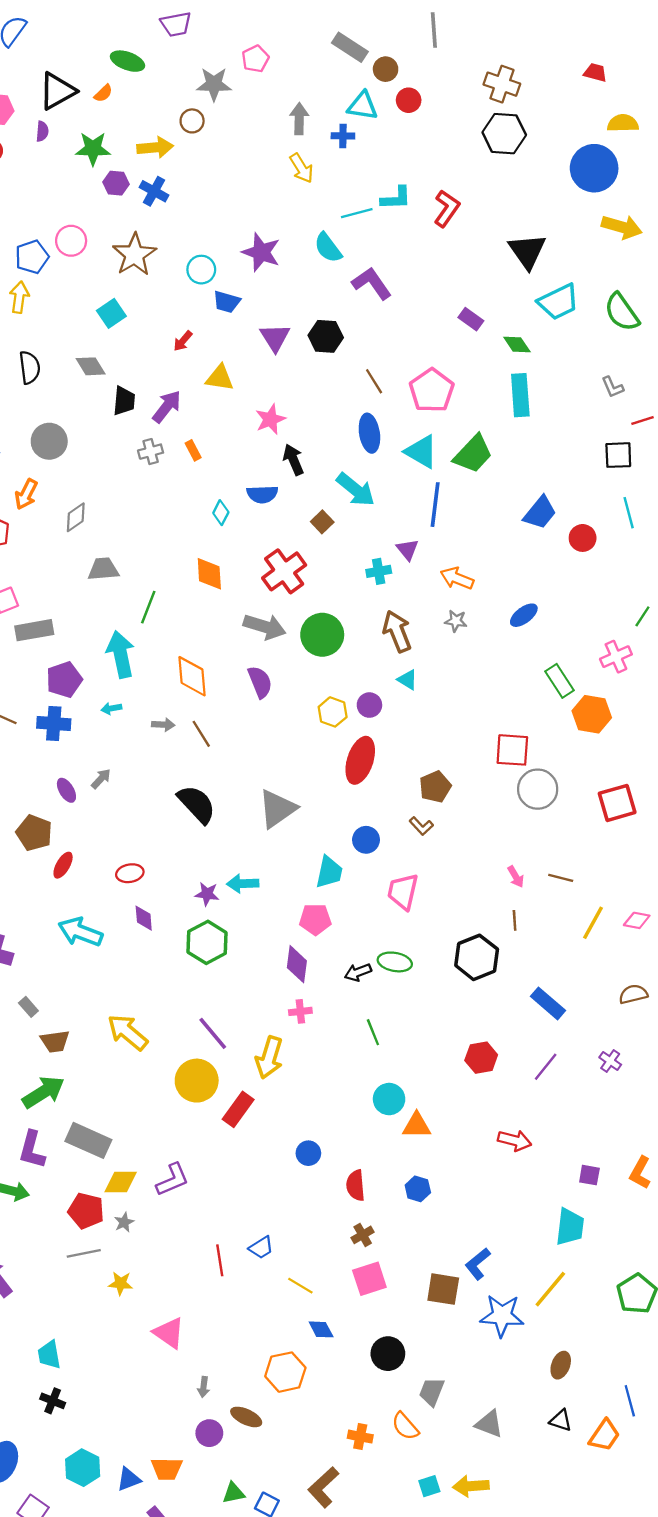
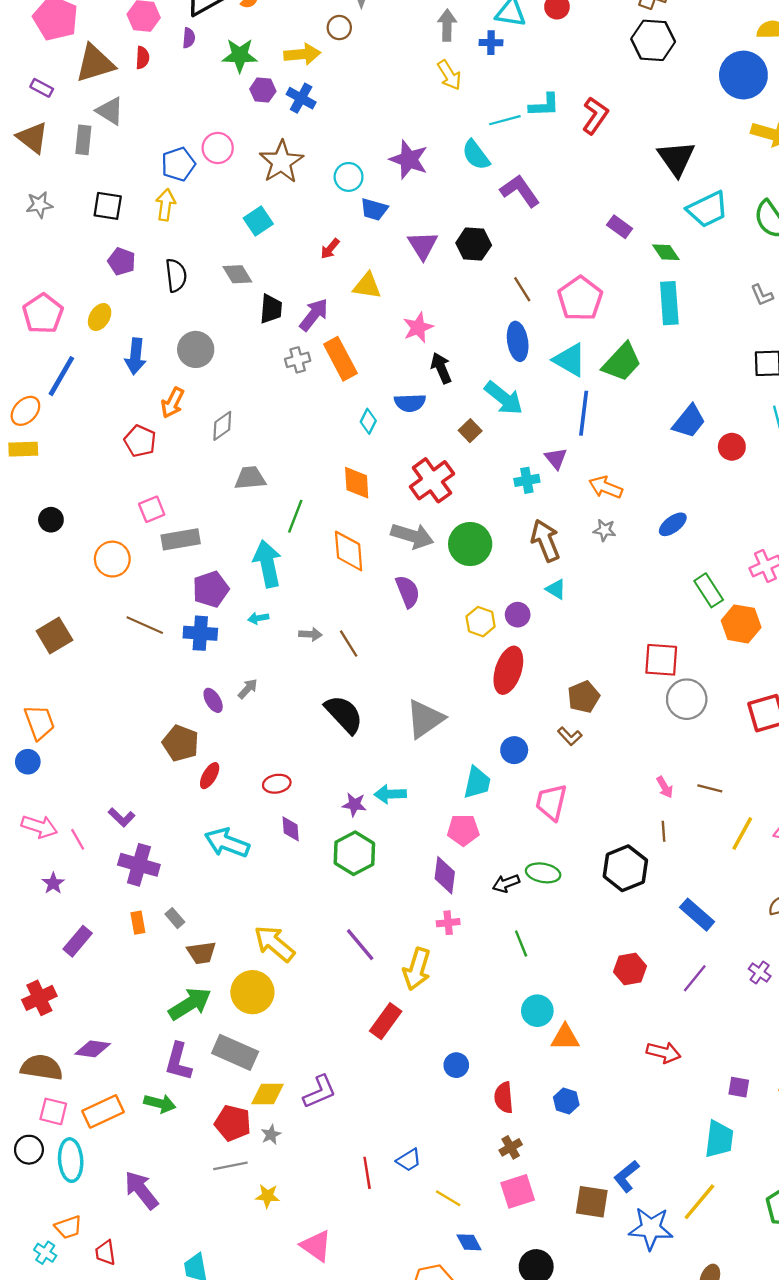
orange rectangle: (193, 450) -> (340, 359), size x2.0
orange diamond: (192, 676) -> (349, 551), moved
yellow circle: (197, 1081) -> (252, 992), moved

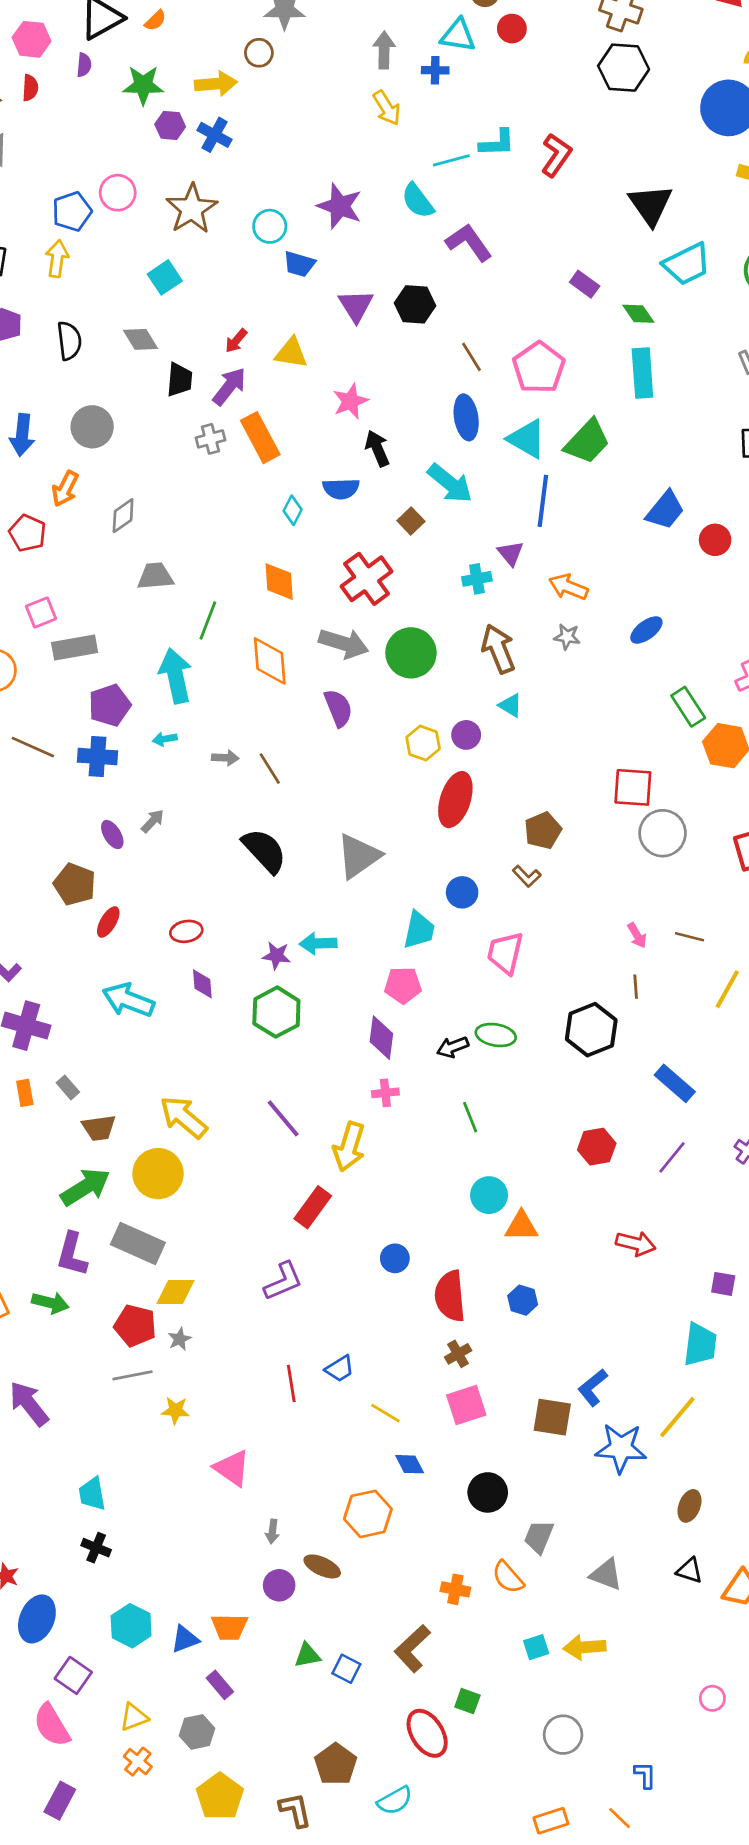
red arrow: (330, 249) -> (236, 341), moved
purple L-shape: (320, 1092) -> (283, 1281), moved
red semicircle: (504, 1098) -> (450, 1296), size x1.4

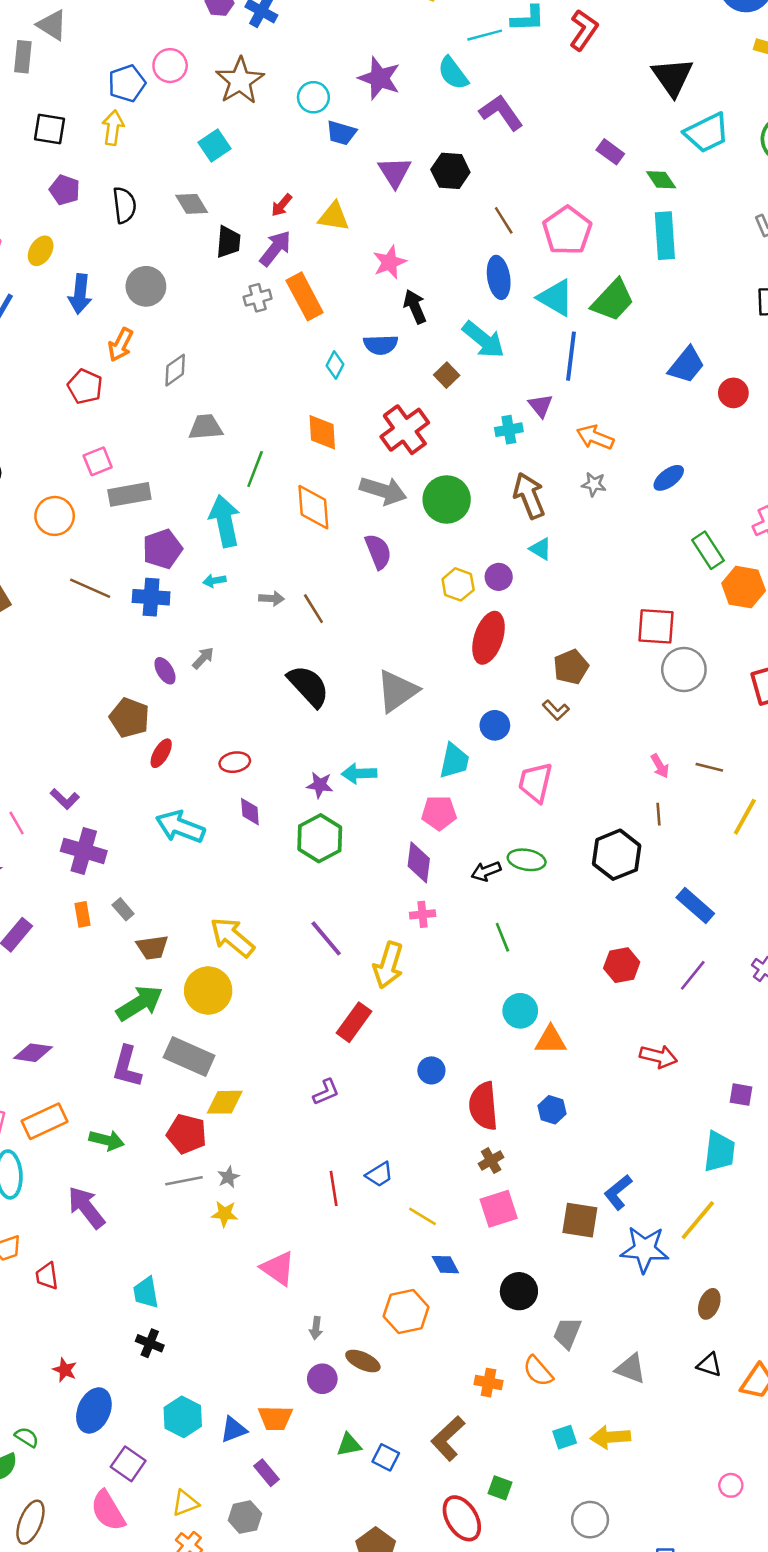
purple L-shape: (283, 1281) -> (326, 1092), size x0.7
green arrow: (50, 1303) -> (107, 1140), moved
gray star: (180, 1339) -> (228, 1177), moved

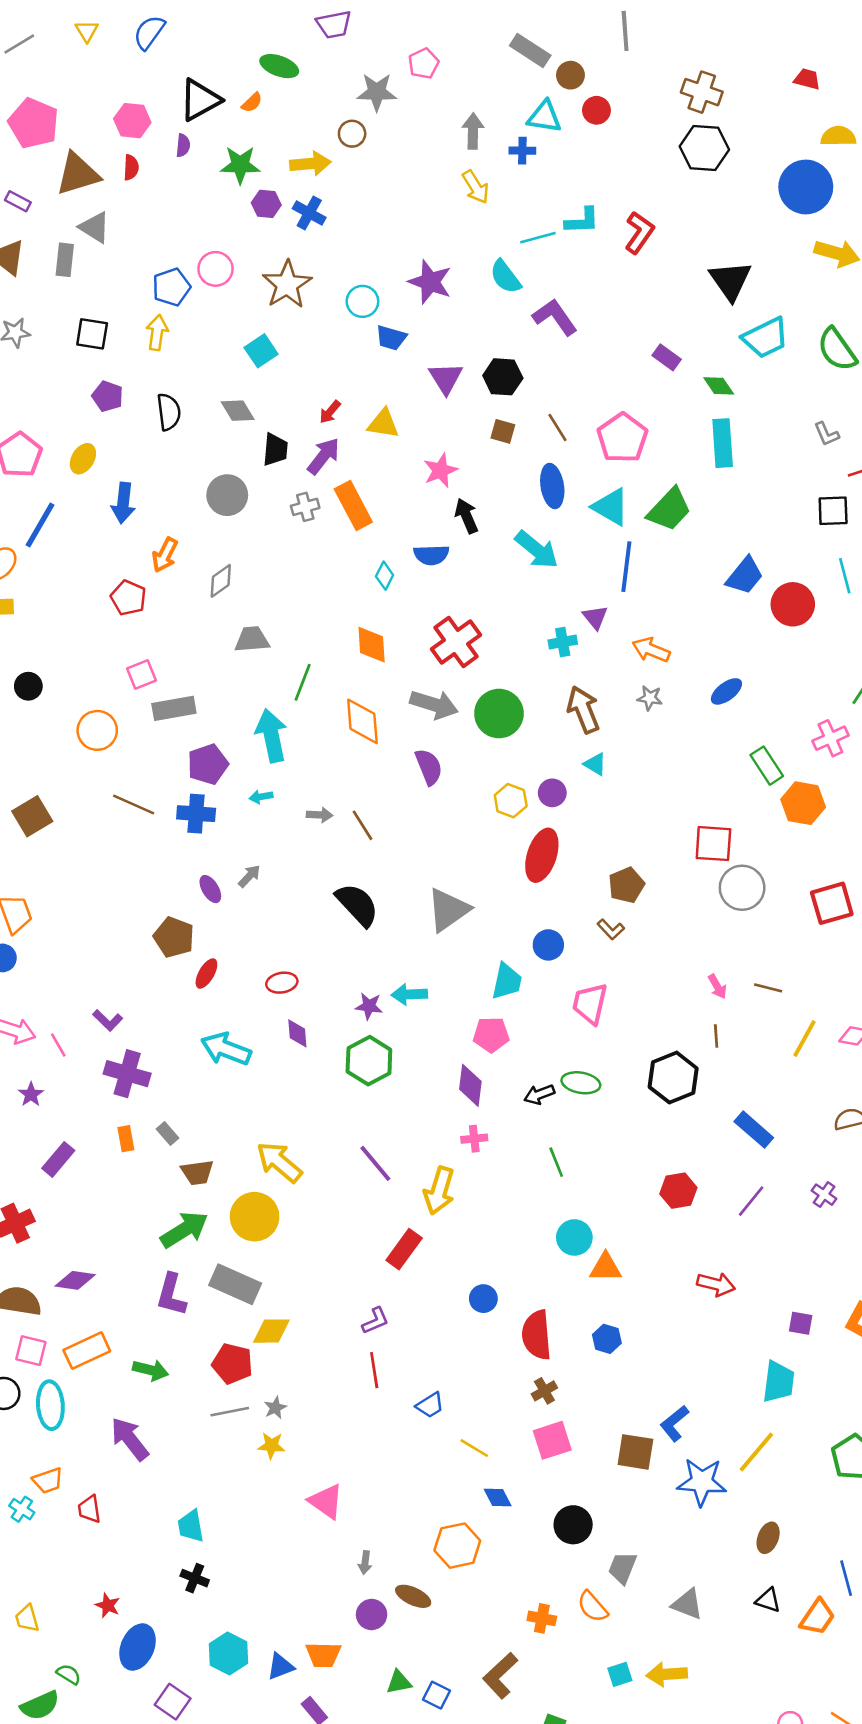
gray circle: (146, 286) -> (227, 495), moved
brown square: (447, 375) -> (503, 431), moved, turned -30
red circle: (733, 393) -> (793, 604), size x1.4
red line: (334, 1188) -> (374, 1370), moved

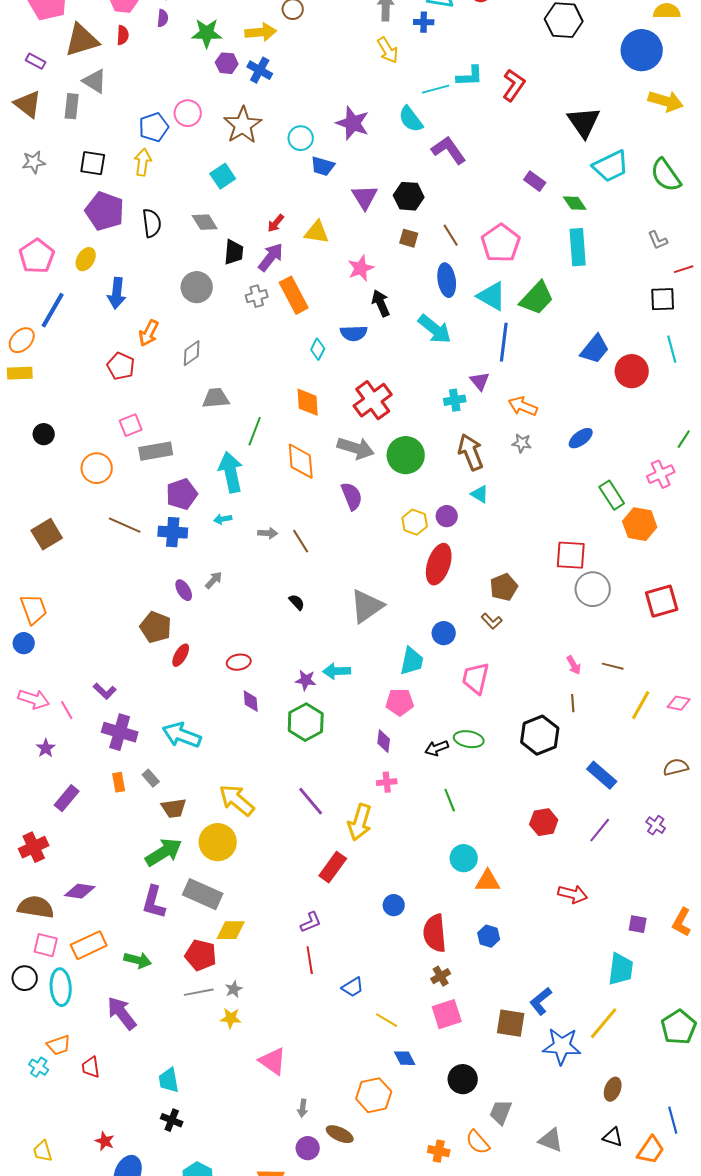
purple pentagon: (108, 396) -> (105, 211), size x1.6
black semicircle: (357, 905) -> (297, 602), size x0.5
cyan arrow: (226, 1049) -> (182, 735), moved
purple diamond: (470, 1085) -> (384, 741), size x0.7

